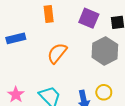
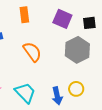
orange semicircle: (57, 53) -> (32, 52), turned 105

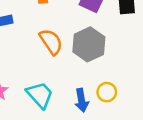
gray hexagon: (77, 50) -> (89, 44), moved

